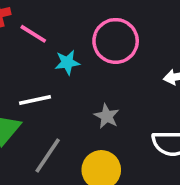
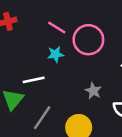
pink line: (33, 34) -> (57, 28), moved
gray star: (107, 116) -> (93, 91), moved

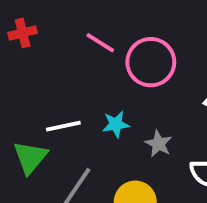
cyan star: (55, 54) -> (116, 124), moved

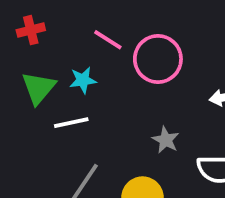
cyan star: (116, 124) -> (83, 80), moved
green triangle: (30, 157) -> (39, 88), moved

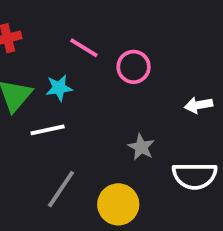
pink circle: (158, 59) -> (134, 67), size x0.7

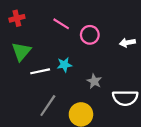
cyan star: (59, 88) -> (64, 65), moved
white arrow: (198, 105) -> (127, 43), moved

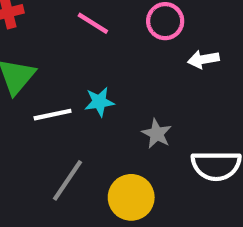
pink circle: (90, 35) -> (165, 21), moved
white arrow: (127, 43) -> (203, 59), moved

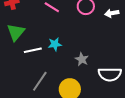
white arrow: (203, 59) -> (112, 13), moved

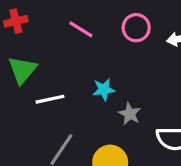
cyan star: (55, 44) -> (104, 89), moved

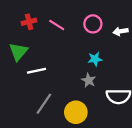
red cross: (16, 21) -> (29, 22), moved
cyan star: (104, 89) -> (95, 59), moved

